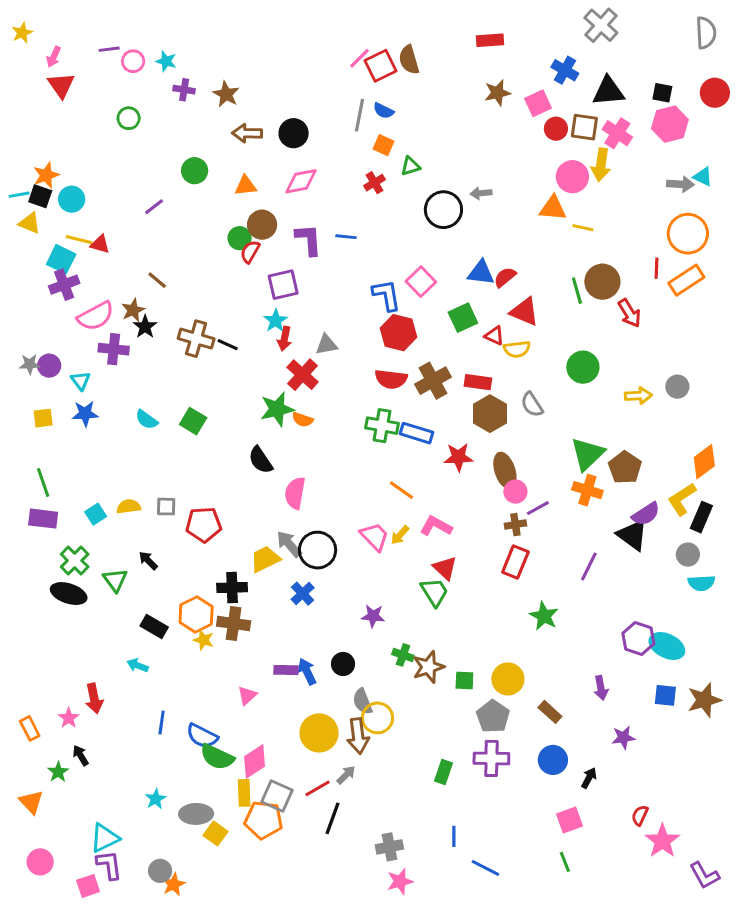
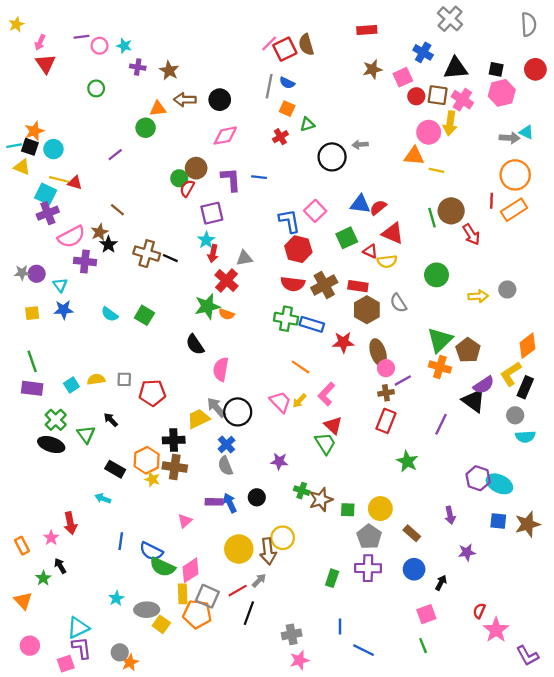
orange triangle: (246, 186) -> (158, 109), moved
pink L-shape: (436, 526) -> (326, 394), turned -75
gray semicircle: (363, 701) -> (225, 466), moved

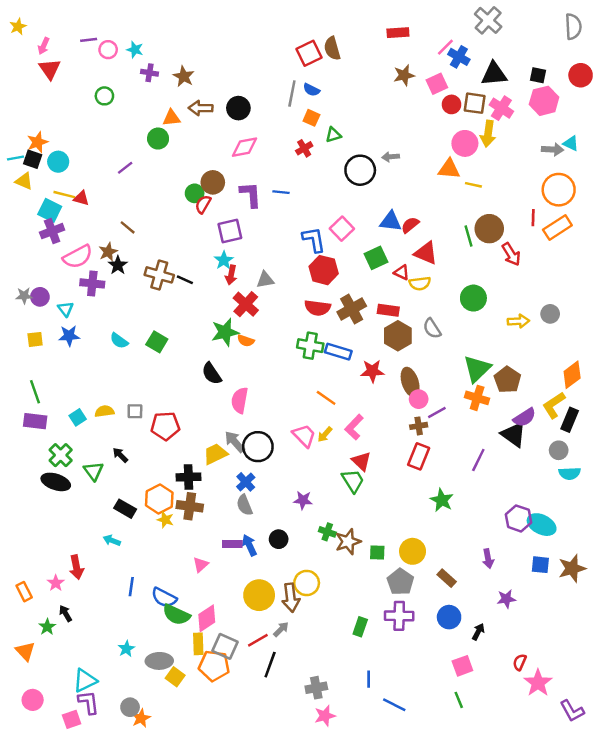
pink line: (269, 43) -> (445, 47), moved

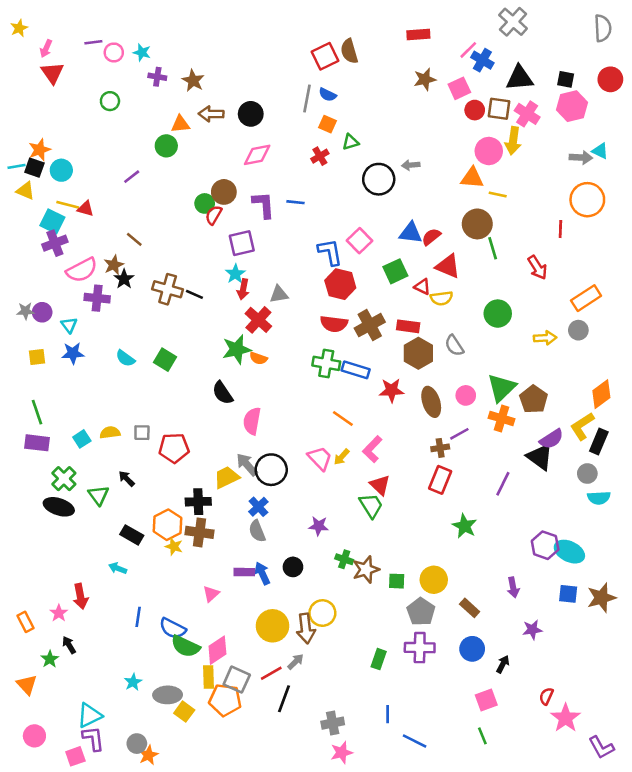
orange rectangle: (557, 227) -> (586, 298), moved
brown circle: (489, 229) -> (477, 224), moved
pink circle: (419, 399) -> (466, 395), moved

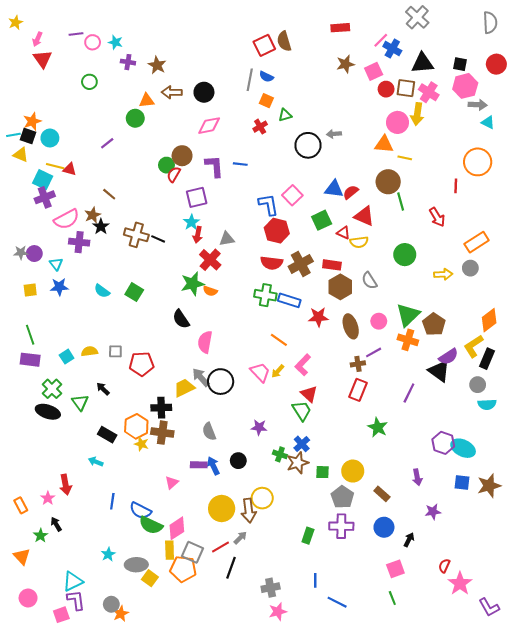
gray arrow: (581, 157) -> (478, 105), moved
blue cross: (258, 507) -> (302, 444), moved

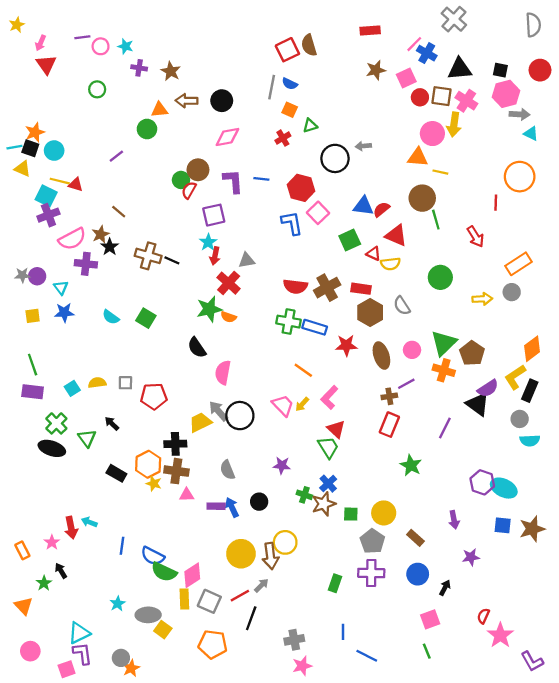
red hexagon: (277, 231) -> (301, 188), moved
cyan arrow: (96, 462) -> (89, 522), moved
pink triangle: (172, 482) -> (187, 495), moved, turned 40
orange pentagon: (183, 569) -> (213, 644), moved

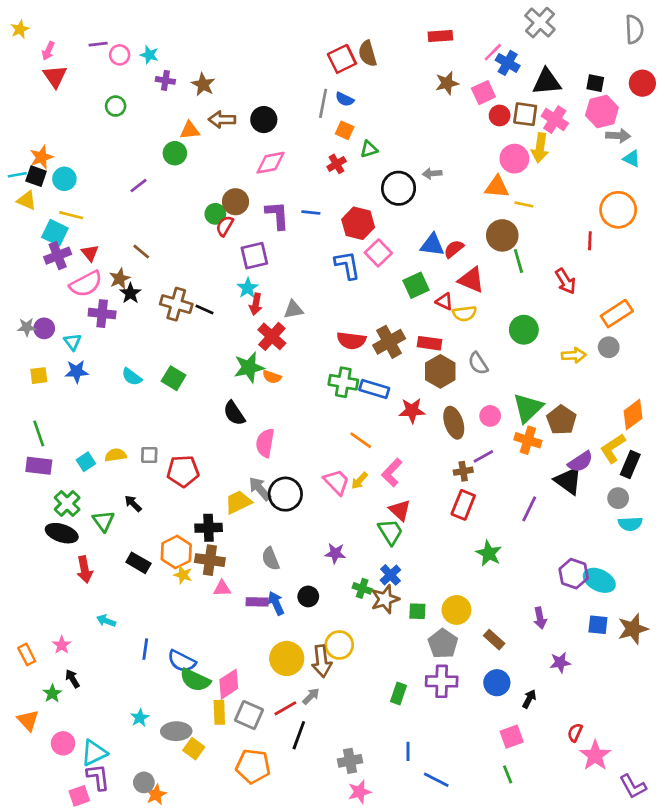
red triangle: (76, 184) -> (90, 253), moved, turned 35
red arrow: (71, 528) -> (85, 570), moved
pink circle: (30, 651) -> (63, 743), moved

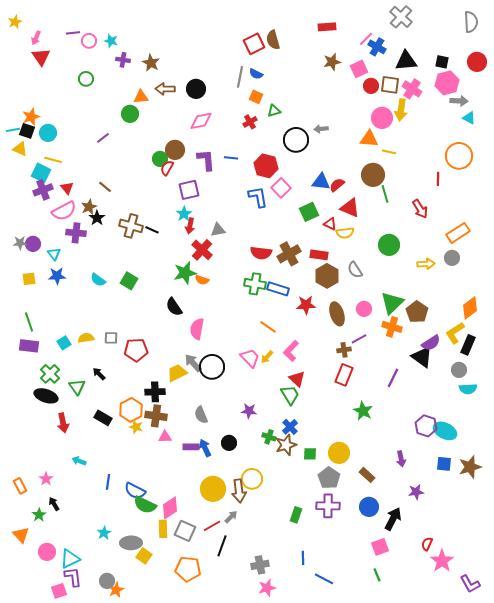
black arrow: (529, 699) -> (393, 519), size x1.6

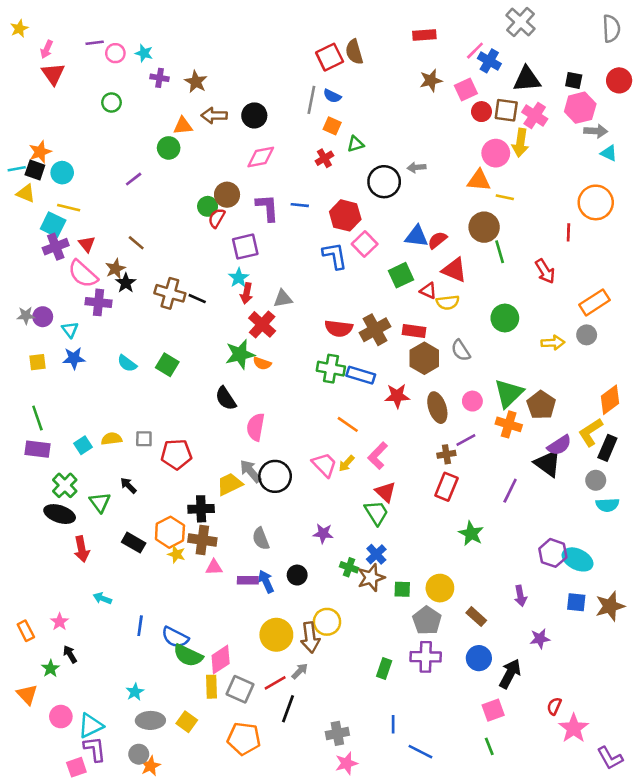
pink semicircle: (64, 211) -> (83, 274), turned 70
gray ellipse: (131, 543) -> (150, 720), moved

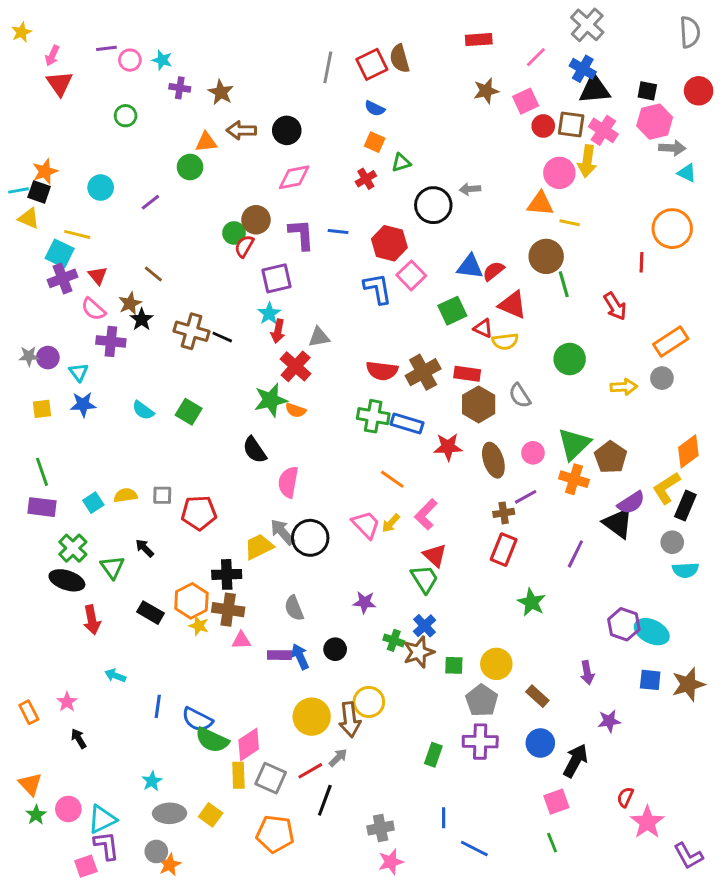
blue cross: (489, 61) -> (583, 69), moved
gray line: (311, 100) -> (328, 67), moved
cyan circle: (62, 173) -> (101, 188), moved
pink semicircle: (83, 274) -> (93, 309), size x0.7
green star: (50, 669) -> (36, 815), moved

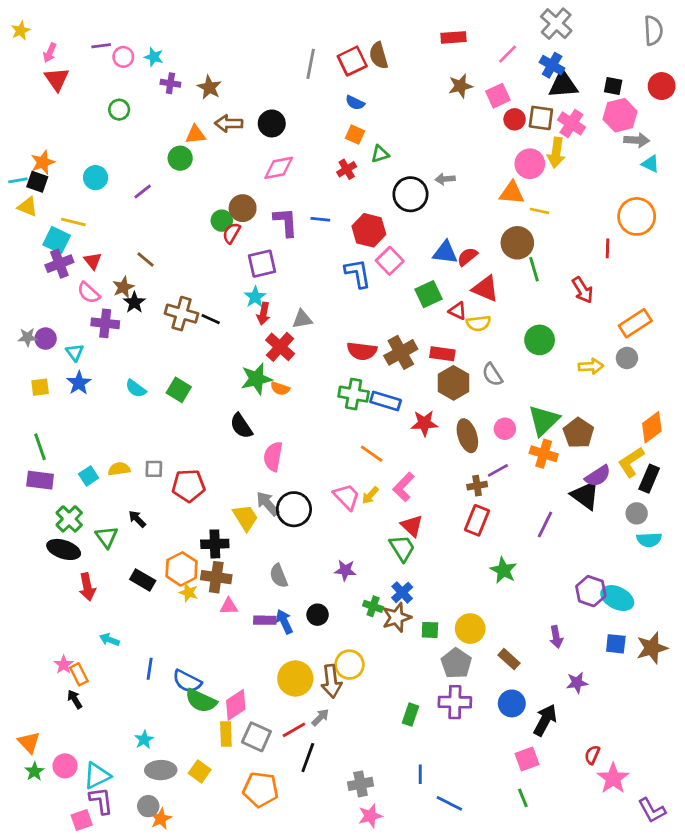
blue star: (83, 404) -> (79, 383), turned -30
yellow trapezoid: (259, 547) -> (245, 518), turned 84
orange rectangle: (29, 712) -> (79, 674), moved

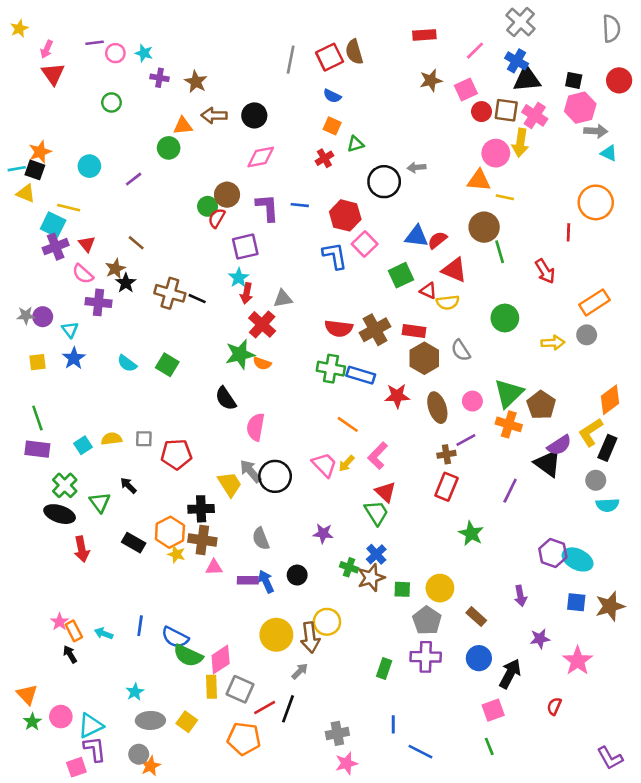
cyan arrow: (109, 640) -> (104, 633), moved
red line: (294, 730) -> (265, 707), moved
pink star: (613, 778) -> (578, 661), moved

